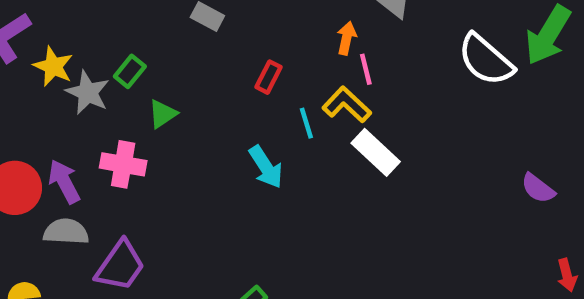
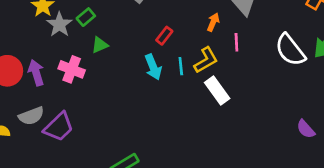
pink line: (366, 69) -> (236, 42), moved
yellow L-shape: (347, 105) -> (206, 60), turned 96
cyan arrow: (266, 167) -> (153, 67), moved
gray semicircle: (66, 232) -> (31, 116), moved, turned 145

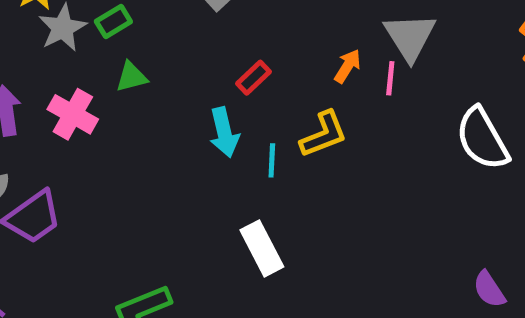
pink line: (236, 42) -> (390, 78), moved
cyan line: (181, 66) -> (272, 160), moved
white rectangle: (217, 91) -> (262, 248), moved

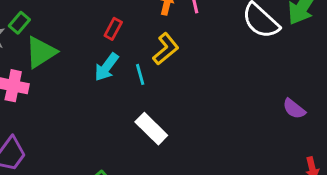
green triangle: (131, 77) -> (41, 52), size x1.6
cyan arrow: (224, 132) -> (106, 67), turned 68

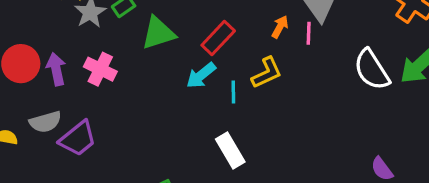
red rectangle: (113, 29) -> (218, 38), size x1.5
green triangle: (41, 52) -> (158, 33), moved

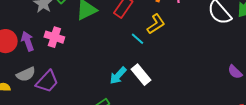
cyan arrow: (201, 75) -> (118, 76), moved
cyan line: (233, 92) -> (138, 39), turned -40

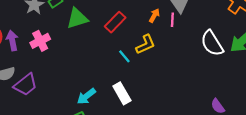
pink cross: (54, 37) -> (40, 41), turned 36
cyan arrow: (118, 76) -> (86, 96), moved

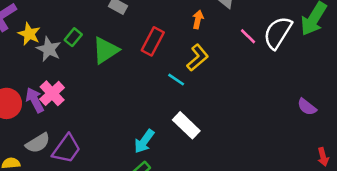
pink line: (172, 20) -> (248, 36), moved, turned -32
pink cross: (40, 41) -> (52, 93), moved
white semicircle: (212, 43) -> (278, 33), turned 80

